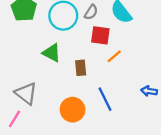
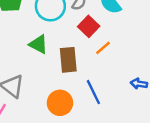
red square: (100, 35) -> (89, 26), turned 36
brown rectangle: (81, 68) -> (68, 60), size x1.5

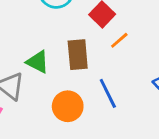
green triangle: (38, 44) -> (38, 62), moved

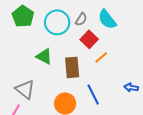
green triangle: (38, 62) -> (44, 56), moved

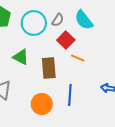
orange line: (101, 57) -> (78, 58), turned 64
blue line: (93, 94) -> (70, 95), turned 30

